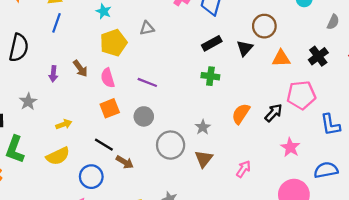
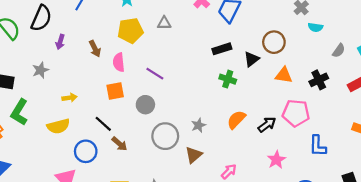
purple arrow: (53, 74) -> (60, 42), moved
green cross: (210, 76) -> (228, 79), moved

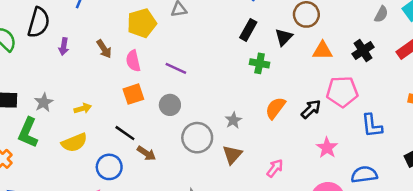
black rectangle: (222, 49) -> (248, 30), turned -36
gray star: (40, 70) -> (44, 102), moved

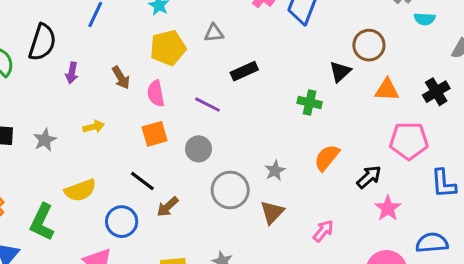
black rectangle: (248, 30) -> (244, 71), moved, turned 35
yellow arrow: (83, 108) -> (94, 127), moved
black arrow: (311, 109) -> (369, 177), moved
green L-shape: (28, 133) -> (42, 222), moved
brown arrow: (146, 153) -> (168, 207), turned 102

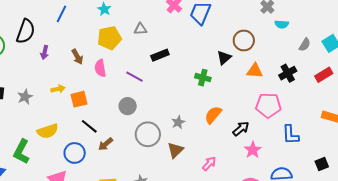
orange square: (155, 134) -> (79, 99), moved

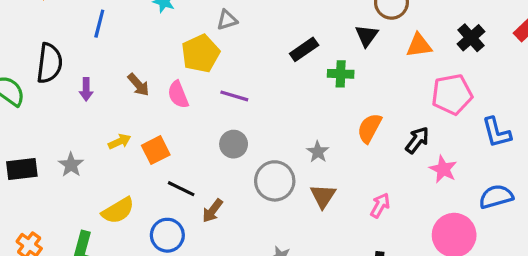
yellow pentagon: (109, 38) -> (200, 53), moved
black rectangle: (160, 55) -> (304, 49), moved

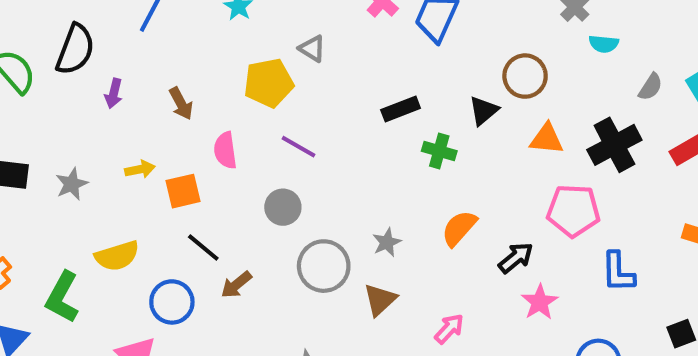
gray triangle: (227, 20) -> (312, 49), turned 35
black cross: (471, 38) -> (614, 145), size x1.4
pink semicircle: (178, 95) -> (225, 150), moved

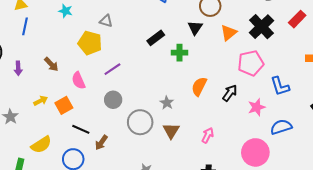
yellow pentagon: (269, 83) -> (90, 43), turned -30
orange triangle: (547, 139) -> (229, 33), turned -30
purple line: (298, 147) -> (112, 69), turned -48
pink star: (540, 302) -> (257, 107), moved, turned 30

